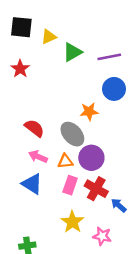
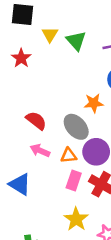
yellow triangle: (49, 37) -> (50, 34), moved, turned -35
green triangle: (72, 52) -> (76, 41), turned -42
blue triangle: (32, 184) -> (20, 184), moved

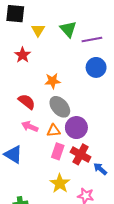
green triangle: (76, 41) -> (68, 29), moved
red star: (21, 58) -> (23, 55), moved
orange star: (94, 103) -> (53, 81), moved

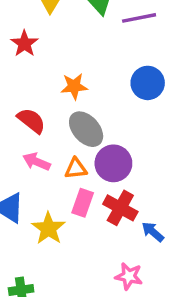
blue circle: (96, 67) -> (148, 83), moved
yellow star: (60, 183) -> (48, 228), moved

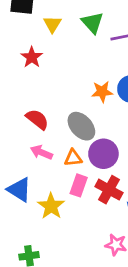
orange star: (74, 86) -> (102, 92), moved

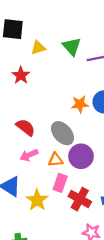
yellow triangle: (52, 24) -> (38, 48), turned 42
pink arrow: (41, 152) -> (29, 155), turned -48
red cross: (109, 190) -> (80, 199), moved

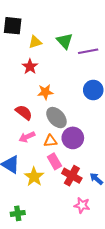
red star: (21, 75) -> (30, 67), moved
orange star: (80, 104) -> (45, 92), moved
pink rectangle: (60, 183) -> (54, 161), turned -49

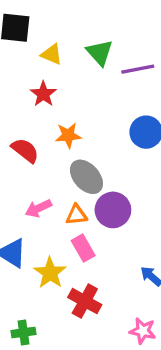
yellow triangle: (35, 42) -> (52, 54), turned 40
red semicircle: (24, 112) -> (25, 150), moved
red cross: (72, 176) -> (85, 301), moved
pink star: (82, 205) -> (143, 331), moved

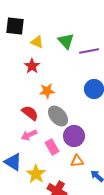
red semicircle: (25, 150) -> (30, 113), moved
orange triangle: (76, 215) -> (77, 161), moved
pink rectangle: (83, 248) -> (52, 147), moved

